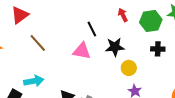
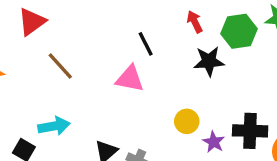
black star: (115, 47) -> (209, 61), moved
black cross: (158, 49) -> (250, 131), moved, size x1.5
yellow circle: (129, 68) -> (187, 121), moved

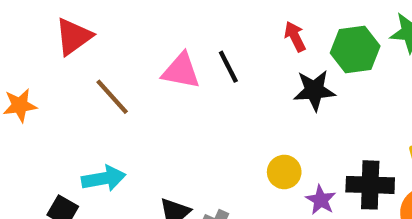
pink triangle: (130, 79) -> (181, 71), moved

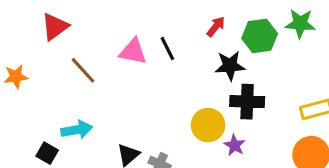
red arrow: (295, 37) -> (216, 27), turned 65
yellow circle: (284, 172) -> (208, 125), size x1.4
black cross: (370, 185) -> (247, 102), moved

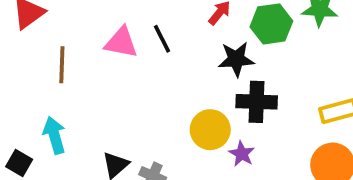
brown line: (83, 70) -> (62, 65), turned 44
cyan arrow: (77, 130) -> (54, 135), turned -96

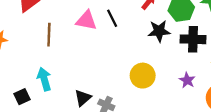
black cross: (257, 102) -> (193, 39), moved
purple star: (242, 154) -> (187, 80), moved
black square: (19, 163) -> (22, 97), turned 35

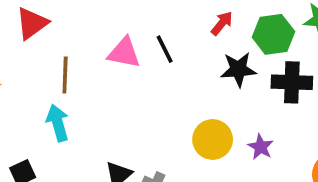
cyan arrow: (44, 79) -> (58, 123), moved
purple star: (187, 80) -> (261, 147), moved

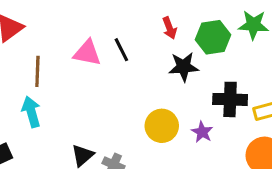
red arrow: (222, 23) -> (170, 28), turned 120
black cross: (292, 82) -> (230, 99), moved

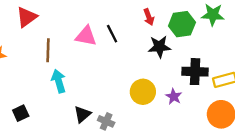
cyan arrow: (31, 112) -> (59, 81), moved

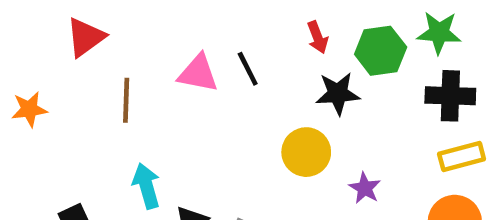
black cross: (195, 72) -> (450, 96), moved
cyan arrow: (59, 81) -> (146, 186), moved
yellow circle: (143, 92) -> (306, 152), moved

